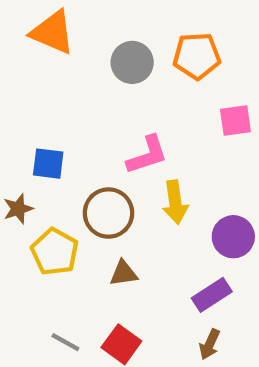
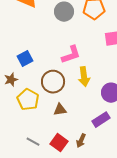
blue square: (48, 164) -> (25, 59), turned -35
brown arrow: (210, 344) -> (81, 141), moved

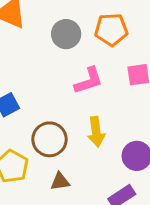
pink L-shape: (71, 55) -> (89, 81), moved

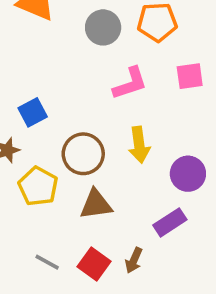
brown triangle: (60, 181) -> (96, 204), size x1.4

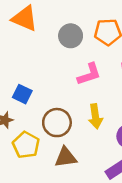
blue square: (33, 112) -> (22, 94), turned -36

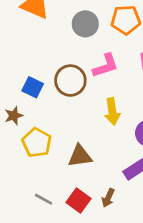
brown circle: (57, 123) -> (70, 81), moved

